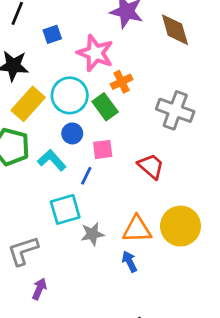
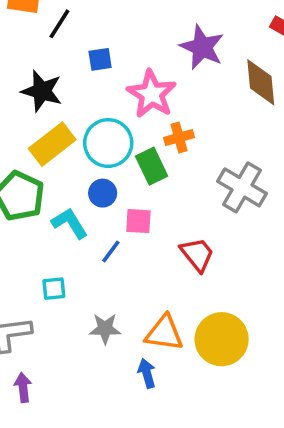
cyan square: (65, 209) -> (54, 289), moved, size x0.6
purple arrow: (39, 289) -> (23, 387), turned -40

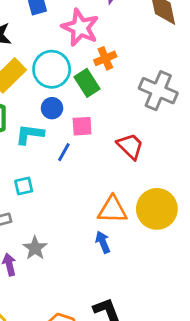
cyan L-shape: (70, 223) -> (30, 134), turned -44
gray star: (105, 329) -> (35, 248), moved, turned -30

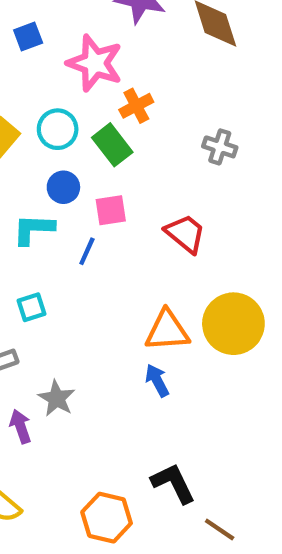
cyan circle: (52, 69) -> (58, 129), size x0.7
gray cross: (158, 91) -> (220, 147), size x0.6

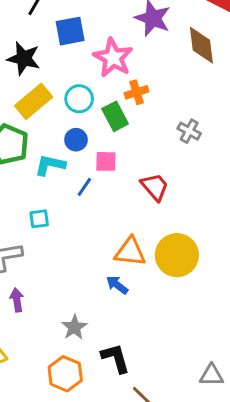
blue square: (28, 37) -> (70, 31), size x1.5
blue arrow: (157, 380) -> (117, 285), turned -35
gray star: (57, 398) -> (74, 327), moved

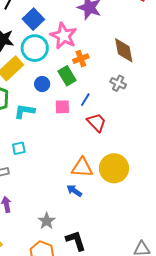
blue square: (70, 31) -> (33, 19), turned -30
brown diamond: (201, 45) -> (124, 50), moved
cyan circle: (79, 99) -> (35, 48), moved, size x1.4
blue circle: (76, 140) -> (42, 84), moved
blue line: (84, 187) -> (85, 100), moved

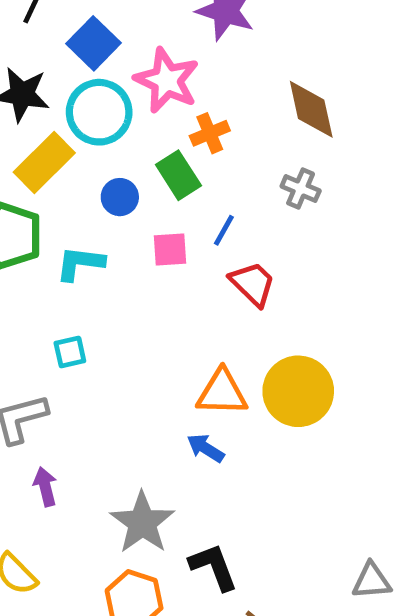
gray star: (47, 221) -> (142, 523), size x1.5

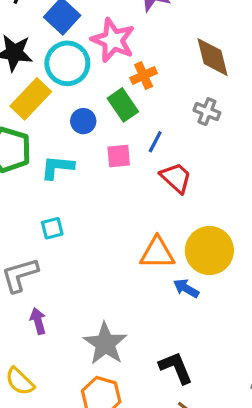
blue arrow: (206, 448) -> (186, 288), moved
black L-shape: (214, 567) -> (176, 368), moved

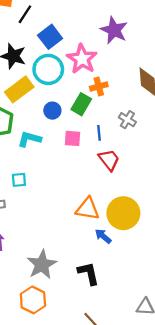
green rectangle: (123, 105) -> (81, 104), turned 55
gray cross: (207, 112) -> (127, 120), moved
blue line: (155, 142) -> (99, 133), turned -42
black L-shape: (176, 368) -> (88, 273), moved

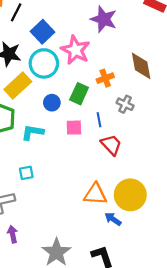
orange cross: (99, 86) -> (105, 78), moved

